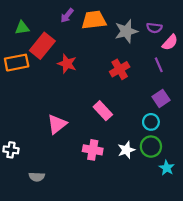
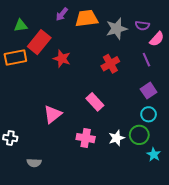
cyan circle: (151, 122) -> (149, 114), moved

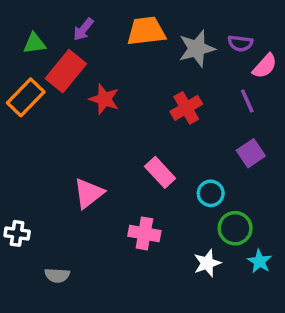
purple arrow: (62, 14) -> (83, 29), moved
orange rectangle: (15, 58) -> (26, 97), turned -35
cyan circle: (149, 114) -> (211, 193), moved
white star: (117, 138) -> (207, 263), moved

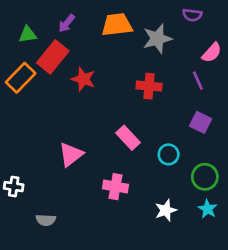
purple semicircle: (240, 43) -> (192, 15), moved
red cross: (186, 108) -> (149, 86), turned 35
purple square: (251, 153) -> (201, 122), turned -30
green circle: (235, 228) -> (205, 177), moved

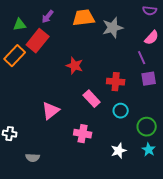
purple semicircle: (192, 15) -> (150, 11), moved
red star: (83, 79) -> (75, 66), moved
red cross: (149, 86) -> (116, 82), moved
purple square: (201, 122) -> (149, 79), moved, turned -35

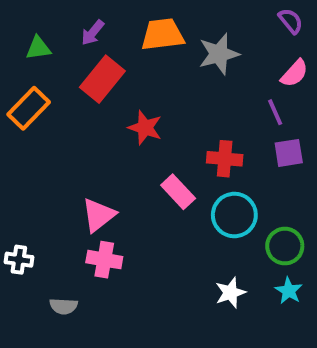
purple semicircle: (150, 11) -> (291, 21), turned -136
red rectangle: (38, 41) -> (102, 79), moved
cyan circle: (121, 111) -> (234, 215), size x1.5
pink cross: (83, 134) -> (104, 260), moved

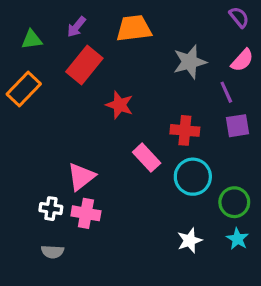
gray star: (219, 54) -> (190, 62), moved
white cross: (19, 260) -> (51, 209), moved

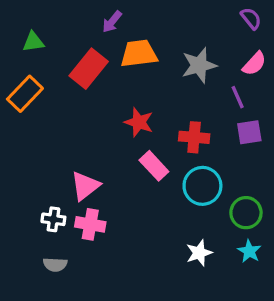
purple arrow: (76, 27) -> (112, 22), moved
orange trapezoid: (134, 28) -> (139, 54), moved
red star: (119, 105) -> (139, 122), moved

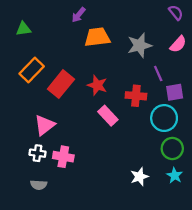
red rectangle: (89, 69) -> (61, 84), moved
orange rectangle: (25, 94) -> (32, 70), moved
purple line: (238, 97) -> (158, 73), moved
pink triangle: (85, 186) -> (45, 125), moved
cyan circle: (202, 186) -> (164, 118), moved

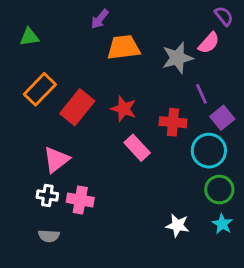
pink semicircle: (178, 44) -> (209, 43), moved
purple square: (175, 92) -> (222, 118), turned -30
white star: (139, 177) -> (177, 225), turned 30

